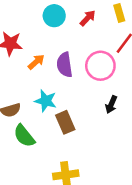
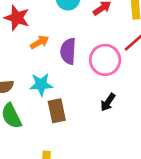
cyan star: (46, 101) -> (41, 84), turned -30

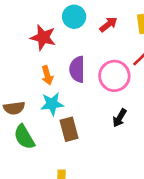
red star: (17, 18) -> (43, 37), moved
orange arrow: (40, 42) -> (47, 75), moved, turned 108

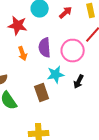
cyan star: (52, 104) -> (56, 74), moved

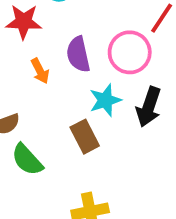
black arrow: (79, 82) -> (149, 107), size x1.5

